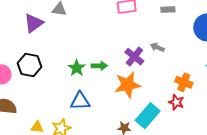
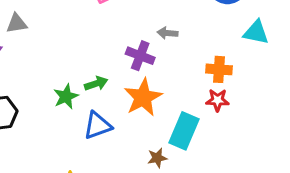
green star: (77, 68) -> (66, 96), turned 30
blue triangle: (80, 101) -> (98, 125), moved

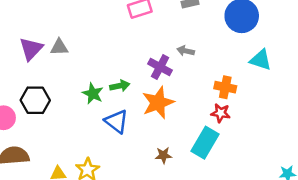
gray triangle: (17, 23) -> (59, 47), moved
green star: (66, 96) -> (93, 93), turned -30
blue triangle: (98, 125) -> (116, 121), turned 50
cyan rectangle: (184, 131) -> (205, 143), moved

